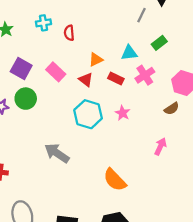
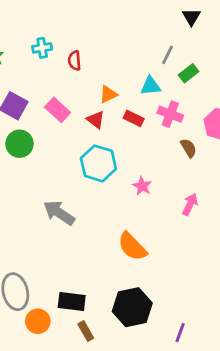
gray line: (141, 15) -> (167, 55), moved
pink cross: (145, 75) -> (170, 114), turned -36
brown semicircle: (172, 109) -> (189, 148), moved, turned -88
pink star: (123, 113) -> (142, 186), moved

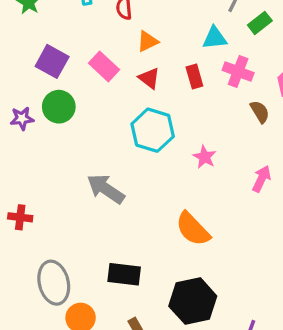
orange triangle: (108, 94) -> (148, 41), moved
red rectangle: (134, 118) -> (194, 77), turned 48
black rectangle: (72, 302) -> (124, 274), moved

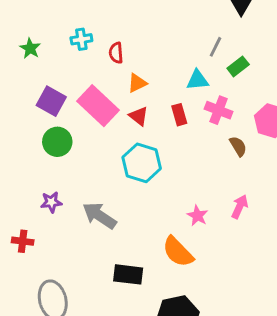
pink rectangle: (104, 66) -> (98, 106), size x1.5
purple star: (22, 118) -> (51, 202), moved
pink star: (205, 157) -> (197, 216), moved
black rectangle: (124, 274) -> (128, 274), moved

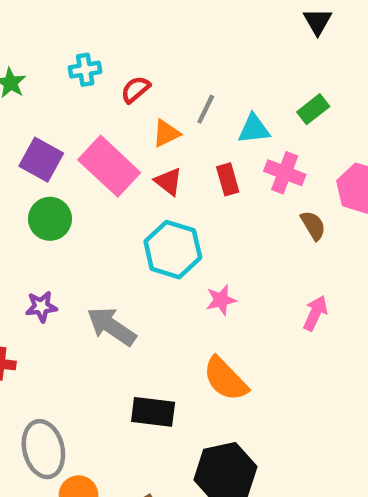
gray line: (216, 47) -> (206, 109), moved
red semicircle: (116, 53) -> (136, 89), turned 55
pink star: (197, 216) -> (221, 300), moved, turned 30

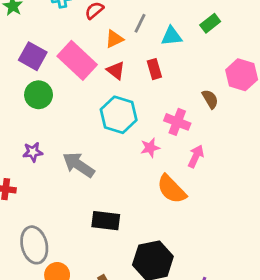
pink cross: (285, 173) -> (177, 122), moved
pink arrow: (315, 313) -> (196, 156), moved
orange semicircle: (225, 379) -> (172, 189), moved

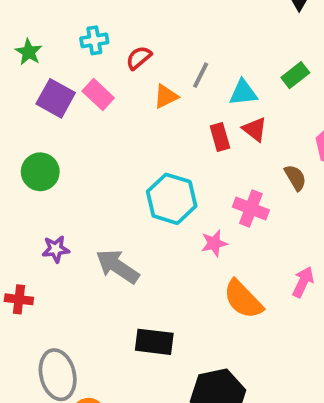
purple square: (33, 56) -> (56, 98), moved
pink rectangle: (77, 60) -> (98, 94), moved, size x0.6
red triangle: (116, 70) -> (255, 129), moved
green circle: (39, 95) -> (40, 172), moved
pink arrow: (196, 156) -> (303, 282), moved

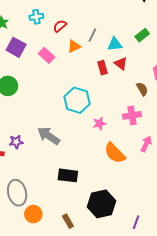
pink rectangle: (98, 94) -> (47, 55), moved
pink cross: (251, 208) -> (132, 115), moved, turned -30
purple star: (56, 249) -> (16, 142), moved

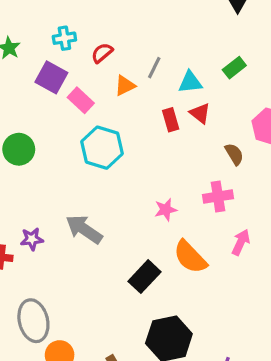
purple square: (16, 47) -> (51, 77), moved
cyan hexagon: (77, 100) -> (102, 148), moved
black rectangle: (68, 175) -> (144, 277), moved, turned -54

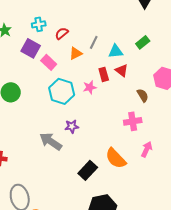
pink star: (166, 210) -> (90, 87), moved
purple star: (32, 239) -> (72, 126), moved

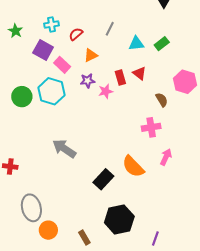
gray line: (94, 42) -> (110, 29), moved
cyan triangle: (116, 51) -> (136, 44), moved
cyan hexagon: (62, 91) -> (52, 91), moved
purple star: (72, 126) -> (88, 81), moved

